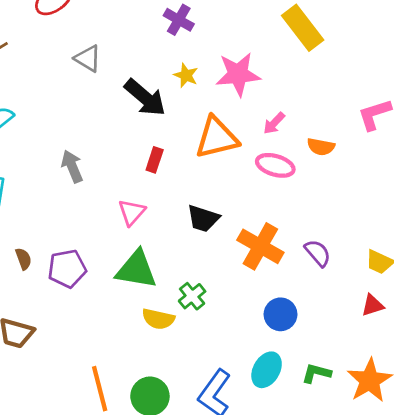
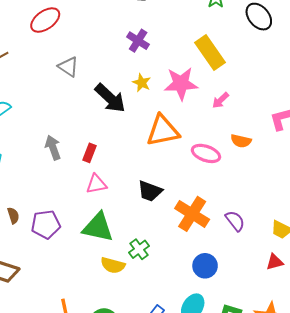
yellow rectangle: (303, 28) -> (210, 52), moved
pink arrow: (274, 123) -> (220, 100), moved
red rectangle: (155, 160) -> (89, 153), moved
pink triangle: (132, 212) -> (96, 184), turned 35

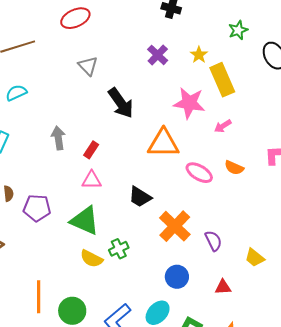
yellow star: (142, 83) -> (199, 55), moved
red triangle: (275, 262) -> (223, 287), moved

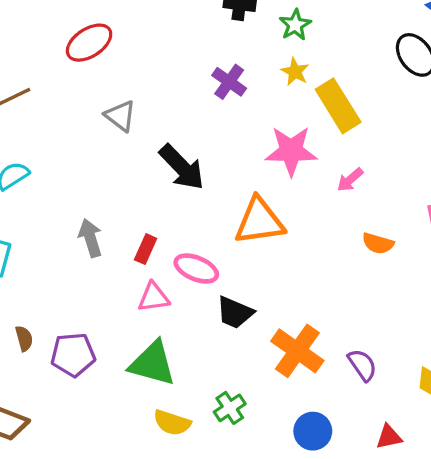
green star: (238, 30) -> (295, 25), moved
pink ellipse: (199, 173) -> (196, 268), moved
green cross: (119, 249) -> (230, 408), moved

